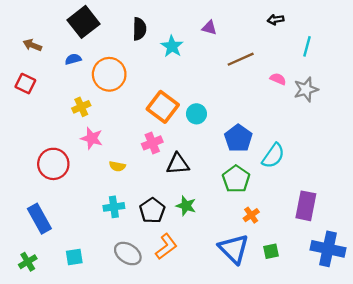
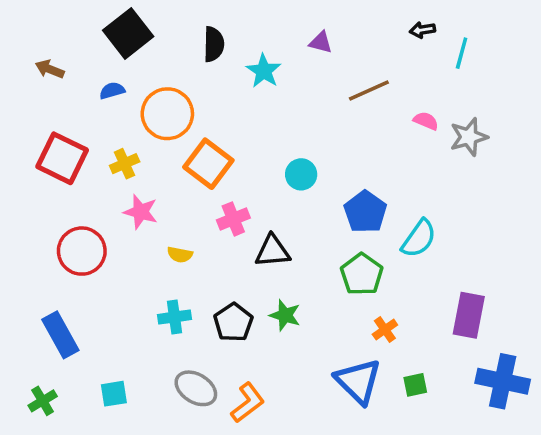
cyan line: (307, 46) -> (462, 53), moved
red square: (25, 84) -> (62, 158), moved, size x1.6
orange square: (163, 107) -> (208, 164), moved
orange L-shape: (166, 247) -> (248, 403), moved

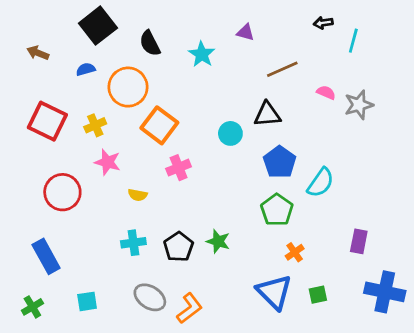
black semicircle: (214, 44) -> (150, 43), moved, turned 152
black triangle: (273, 251) -> (267, 114), moved
purple rectangle: (469, 315) -> (359, 241), size x0.7

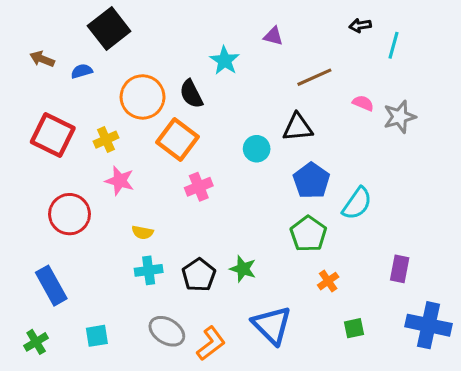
black semicircle: (150, 43) -> (191, 94), moved
blue semicircle: (86, 69) -> (82, 71), moved
yellow semicircle: (138, 195) -> (143, 232), moved
blue triangle: (274, 292) -> (272, 325), moved

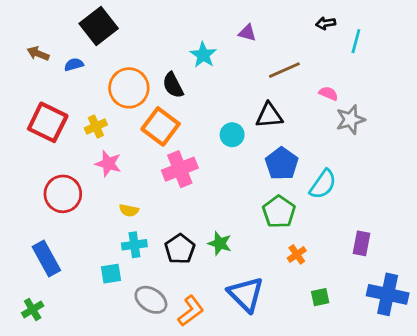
gray star: (400, 117) -> (350, 120), moved
pink cross: (199, 187) -> (180, 169), size x1.4
cyan square: (97, 336) -> (111, 274), moved

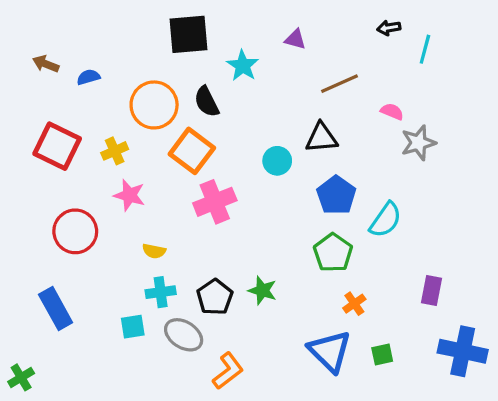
black square: (99, 26) -> (189, 34), moved, turned 33
blue triangle: (246, 294) -> (330, 351), moved
gray ellipse: (151, 300) -> (184, 335), moved
green cross: (33, 309) -> (21, 377), moved

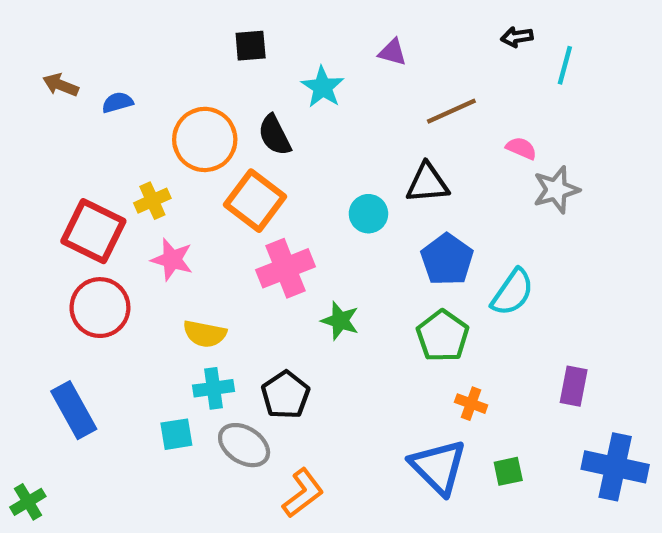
black square: (189, 34) -> (251, 46), size x0.6
red square: (57, 146) -> (93, 231), moved
yellow semicircle: (154, 251) -> (205, 334), size x1.4
green star: (262, 290) -> (340, 321), moved
orange cross: (354, 304) -> (471, 404), turned -35

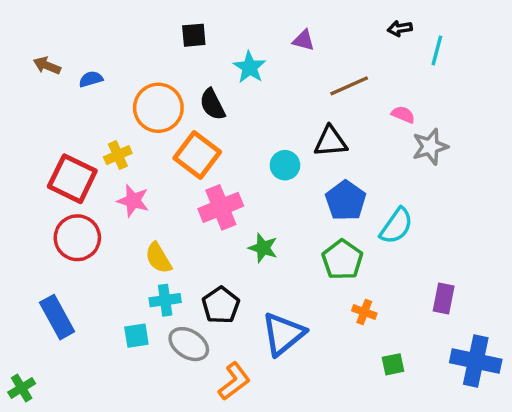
yellow semicircle: (205, 334) -> (158, 258), turned 48
blue triangle: (438, 467) -> (283, 334), moved, turned 36

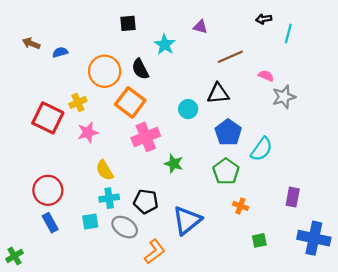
pink star: (133, 201) -> (88, 132), turned -30
red circle: (77, 238) -> (48, 190), moved
black pentagon: (221, 305) -> (146, 201), turned -30
blue rectangle: (57, 317) -> (50, 223), moved, size x0.7

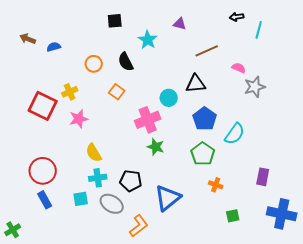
orange circle: (105, 71) -> (94, 64), size x0.6
orange square: (130, 102) -> (117, 92), size x0.6
pink cross: (146, 137) -> (148, 120), moved

